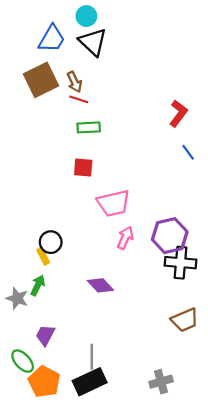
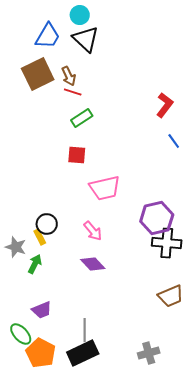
green rectangle: (89, 127) -> (82, 118), turned -30
pink arrow: (125, 238) -> (93, 231), moved, turned 115
gray star: (17, 298) -> (16, 247), moved
purple trapezoid: (45, 335) -> (42, 310), turned -140

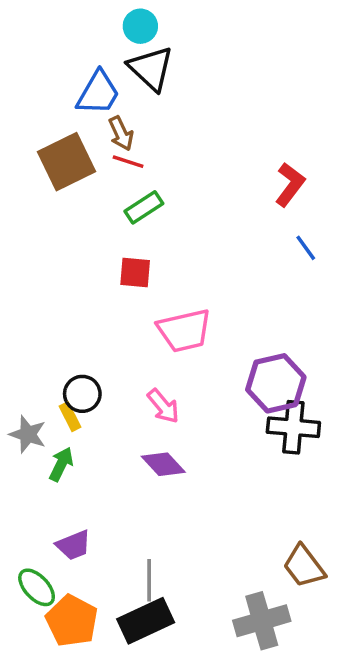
blue trapezoid: (48, 36) -> (98, 93), moved
brown square: (38, 74) -> (66, 162), moved
brown trapezoid: (171, 296) -> (304, 566), moved, turned 76
gray cross: (149, 353) -> (262, 621), size x1.4

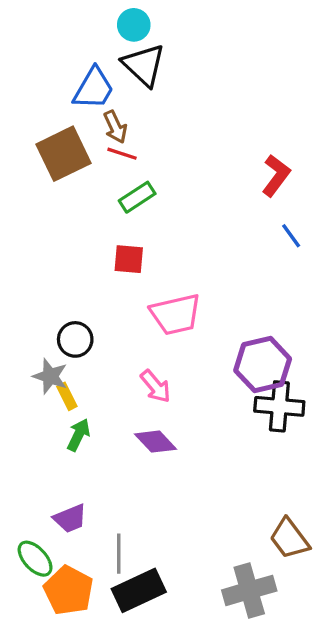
black circle: (82, 394) -> (75, 339), moved
gray star: (28, 434) -> (50, 376), moved
green arrow: (61, 464) -> (79, 435), moved
gray line: (149, 580) -> (119, 554), moved

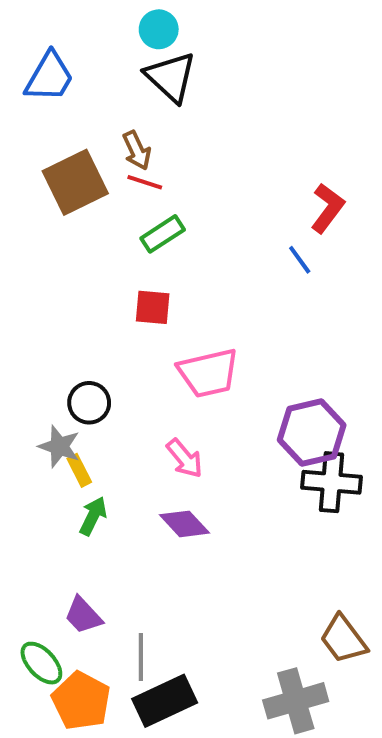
blue trapezoid: (94, 88) -> (49, 77), moved
blue line: (291, 236) -> (300, 260), moved
purple trapezoid: (70, 518) -> (83, 615), turned 69

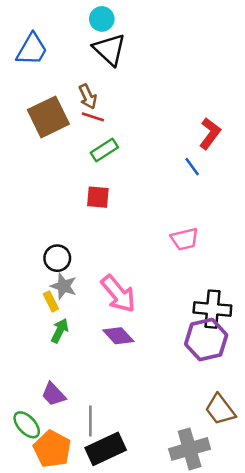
pink trapezoid: (208, 373) -> (184, 239), moved, size x0.7
purple hexagon: (312, 433) -> (206, 340), moved
gray star: (59, 446) -> (64, 286), moved
pink arrow: (184, 458) -> (118, 294), size x1.5

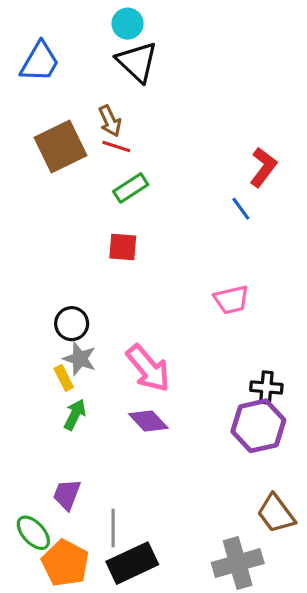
black cross: (212, 309) -> (266, 387), size x0.7
purple trapezoid: (53, 394) -> (67, 494), turned 64

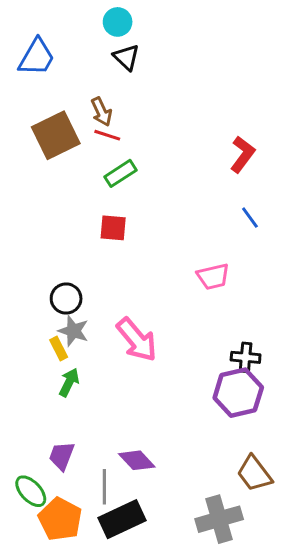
black triangle: (137, 62) -> (126, 57), size x0.7
blue line: (241, 209) -> (250, 218), moved
purple diamond: (148, 421) -> (137, 460), moved

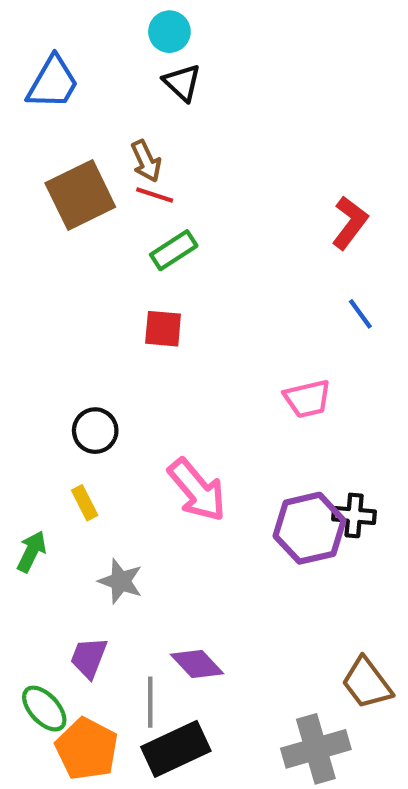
gray star: (73, 331) -> (121, 581), moved
green arrow: (69, 382) -> (32, 552), moved
purple hexagon: (238, 393) -> (310, 528), moved

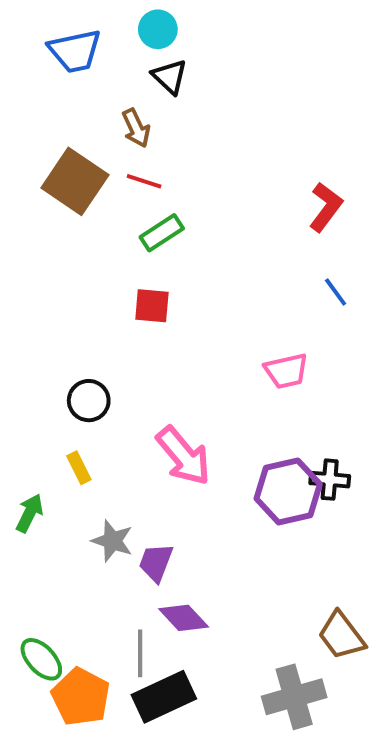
blue trapezoid: (53, 83) -> (75, 51), moved, turned 48
brown arrow: (146, 161) -> (136, 128), moved
brown square: (80, 195) -> (75, 181), turned -30
purple trapezoid: (89, 658) -> (156, 563), moved

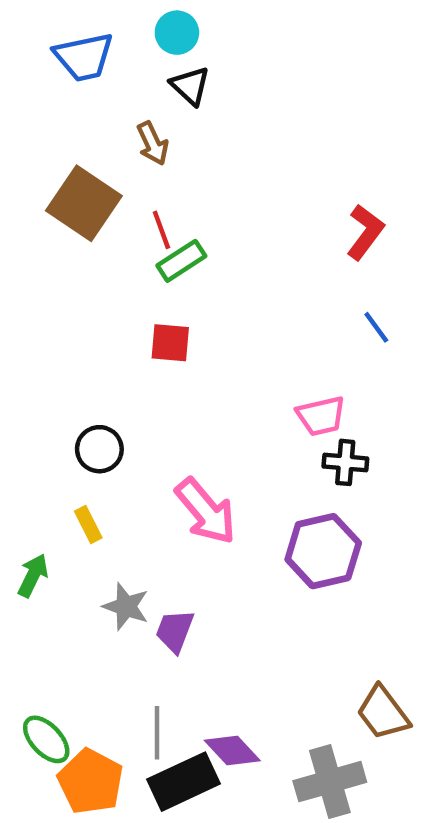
red line: (144, 181) -> (161, 230), moved, turned 52
black cross: (330, 480) -> (345, 462), moved
purple diamond: (184, 618) -> (232, 751), moved

